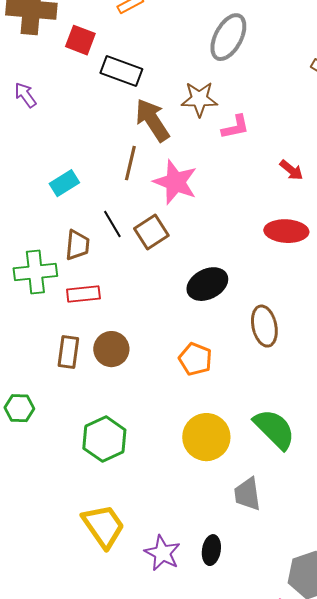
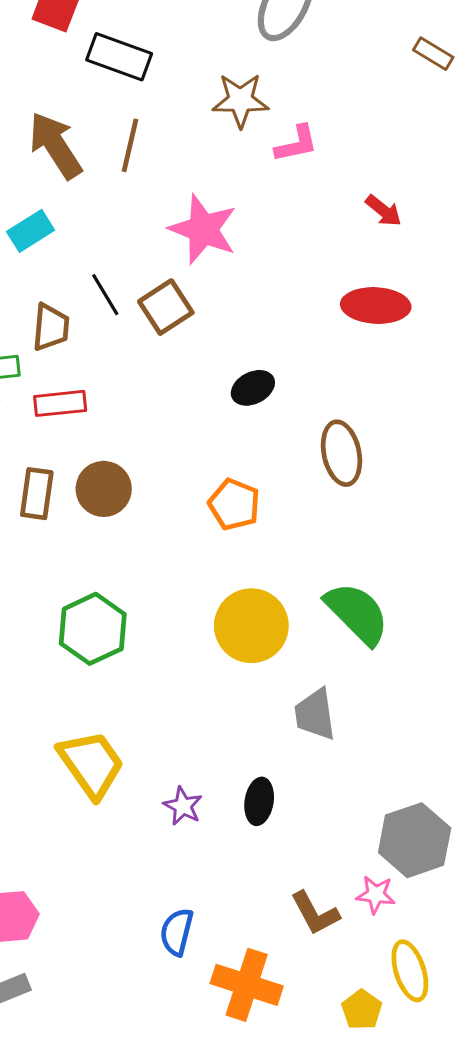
brown arrow: (152, 120) -> (55, 145), moved
brown line: (130, 163) -> (130, 145), moved
black ellipse: (207, 284) -> (253, 388), size x0.7
purple star: (162, 553) -> (183, 806), size x0.7

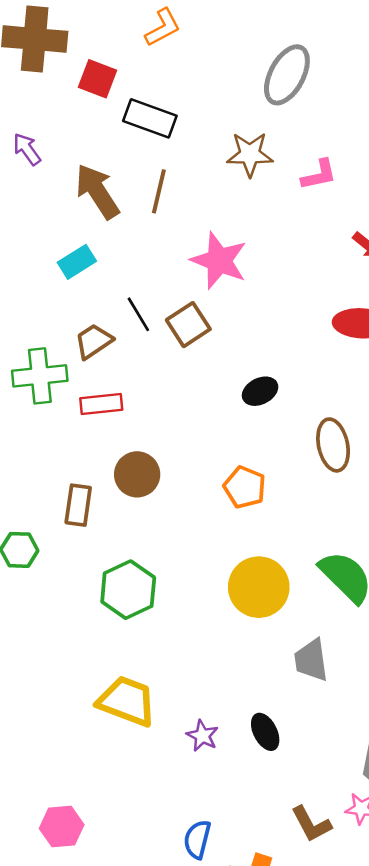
pink L-shape: (296, 144) -> (319, 175), moved
brown trapezoid: (51, 327) -> (94, 341), turned -129
brown rectangle: (37, 494) -> (78, 505), moved
yellow trapezoid: (91, 764) -> (127, 701), turned -34
black ellipse: (259, 801) -> (265, 732), turned -36

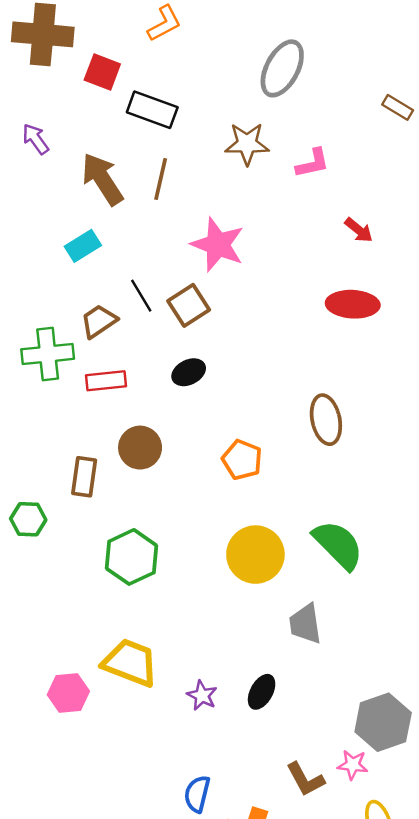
black ellipse: (260, 391) -> (189, 372), moved
black ellipse: (265, 732) -> (262, 692), turned 56
pink hexagon: (62, 827) -> (68, 693), moved

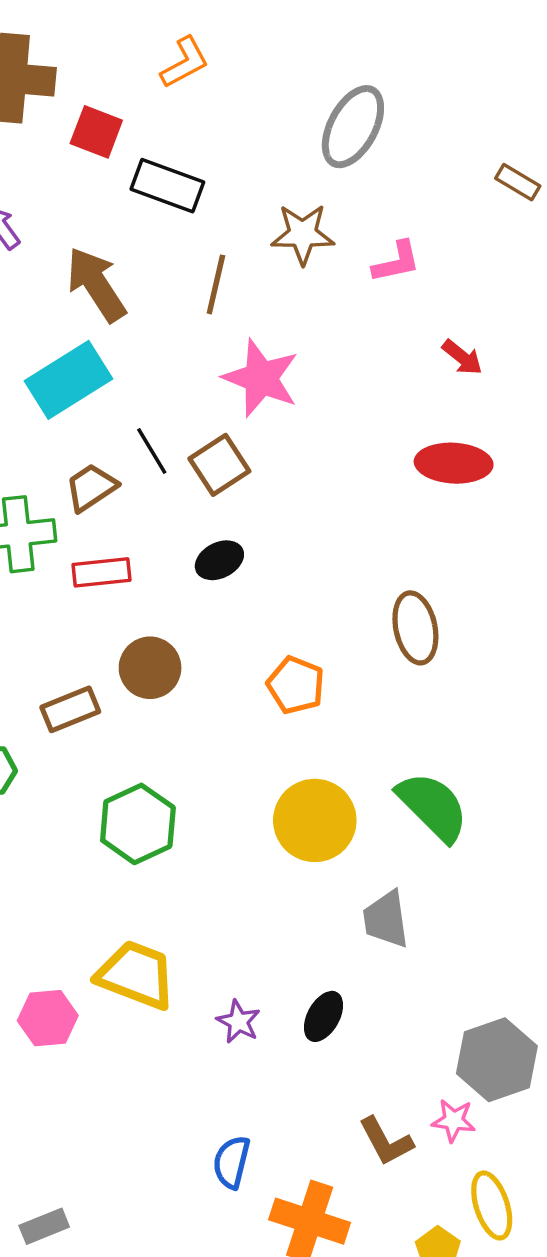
brown line: (161, 179) -> (216, 284), moved
cyan rectangle: (83, 246) -> (69, 380), size x1.6
brown rectangle: (84, 477) -> (70, 709), turned 60

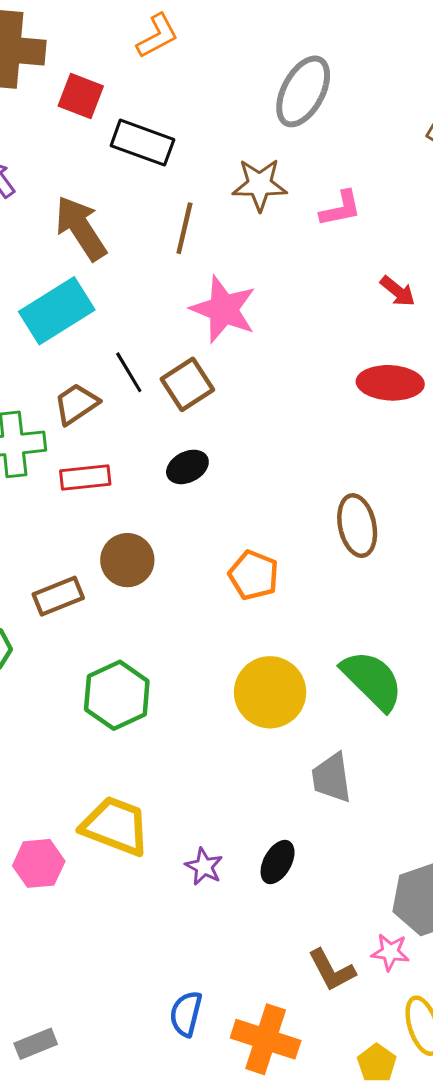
blue semicircle: (232, 1162) -> (186, 1014), moved

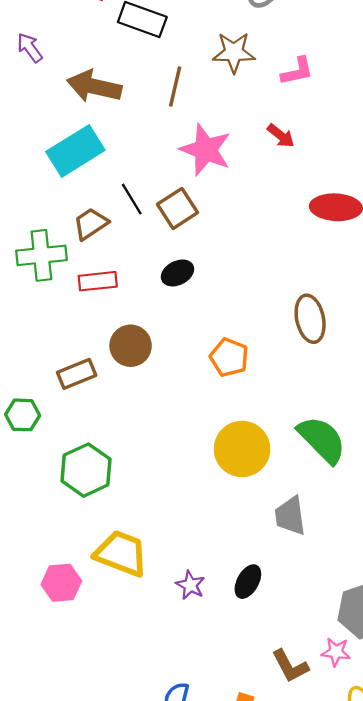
brown arrow: (81, 228) -> (94, 86), turned -44
red arrow: (398, 291) -> (281, 136), moved
green hexagon: (117, 695) -> (86, 470), moved

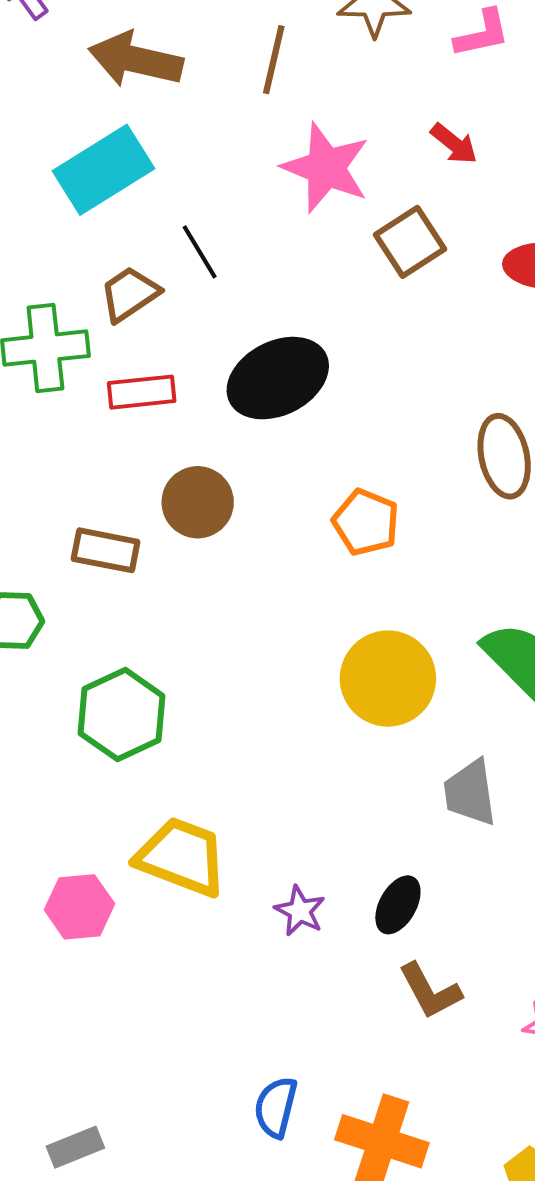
brown square: (177, 208) -> (410, 242), moved
black ellipse: (177, 273) -> (278, 378), size x1.8
brown rectangle: (77, 374) -> (106, 550), turned 33
brown L-shape: (290, 666) -> (430, 991), moved

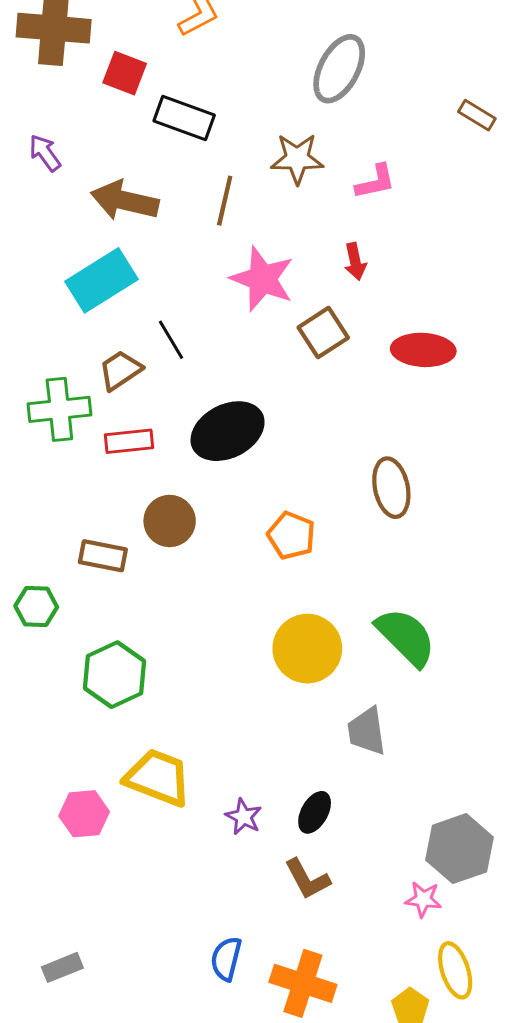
red arrow: (454, 144) -> (355, 262), turned 39
brown L-shape: (430, 991) -> (307, 879), moved
gray rectangle: (75, 1147) -> (62, 967), moved

